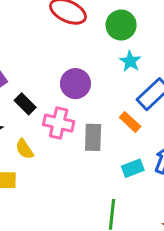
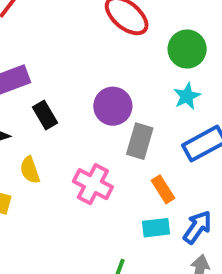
orange rectangle: (130, 122) -> (163, 189), moved
pink cross: (59, 123) -> (93, 184), moved
gray rectangle: (93, 137) -> (140, 141), moved

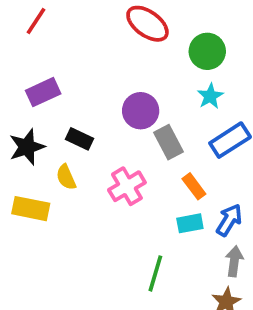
black rectangle: (45, 115) -> (79, 139), moved, turned -30
gray rectangle: (140, 141) -> (169, 142), turned -40
pink cross: (93, 184) -> (127, 186), turned 36

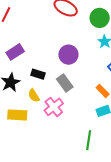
gray rectangle: (169, 142) -> (65, 83), moved
pink cross: (127, 186) -> (54, 107), moved

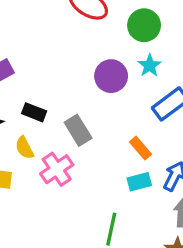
purple circle: (68, 55) -> (111, 76), moved

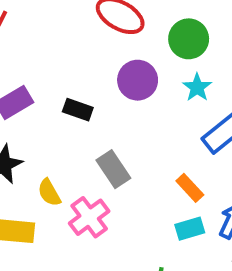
purple circle: (111, 76) -> (138, 80), moved
black rectangle: (34, 112) -> (78, 110), moved

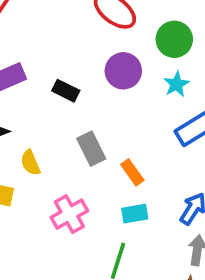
orange rectangle: (190, 188) -> (132, 172), moved
pink cross: (89, 217) -> (69, 214), moved
cyan rectangle: (190, 229) -> (135, 214), moved

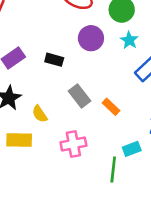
pink cross: (69, 214) -> (73, 144), turned 30
cyan rectangle: (135, 214) -> (132, 149), moved

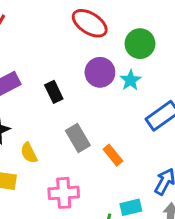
cyan star: (129, 40) -> (130, 80), moved
black rectangle: (54, 60) -> (54, 92), turned 42

